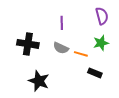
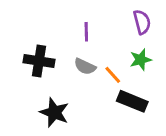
orange line: (81, 54) -> (113, 75), turned 32
black rectangle: (95, 73) -> (132, 101), size x1.5

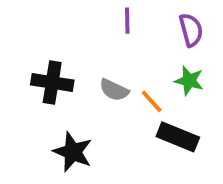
purple line: (86, 32) -> (127, 21), moved
green star: (141, 60) -> (189, 81), turned 30

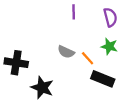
black cross: (52, 83) -> (16, 63), moved

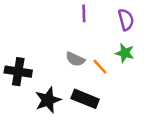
black rectangle: (103, 79) -> (85, 99), moved
black star: (42, 88) -> (48, 100), turned 30

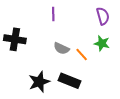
purple line: (84, 13) -> (53, 14), moved
black cross: (18, 72) -> (15, 39), moved

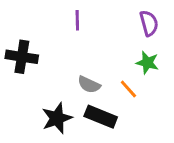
gray semicircle: (61, 48) -> (89, 85), moved
orange line: (82, 54) -> (128, 89), moved

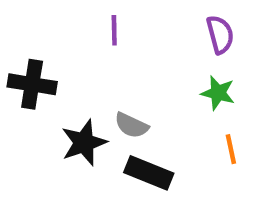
orange line: (128, 89) -> (231, 149), moved, turned 30
black star: (57, 118) -> (84, 143), moved

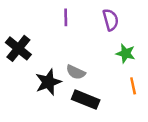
purple semicircle: (220, 35) -> (111, 20), moved
black cross: (32, 84) -> (18, 48), turned 30

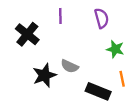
black cross: (18, 48) -> (27, 34), moved
black rectangle: (86, 100) -> (98, 91), moved

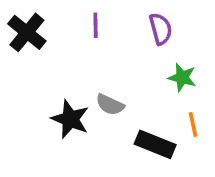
black cross: (27, 34) -> (27, 32), moved
black star: (44, 75) -> (70, 119), turned -30

